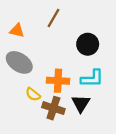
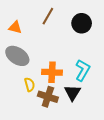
black circle: (88, 44) -> (82, 23), moved
cyan L-shape: (92, 78) -> (83, 70), turned -60
yellow semicircle: (33, 94) -> (30, 84), turned -144

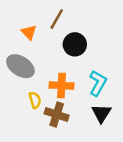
black circle: (82, 23) -> (75, 44), moved
orange triangle: (15, 27) -> (29, 32), moved, turned 32
black triangle: (72, 93) -> (101, 113), moved

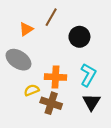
orange triangle: (29, 32) -> (26, 29), turned 40
black circle: (75, 44) -> (79, 37), moved
yellow semicircle: (35, 100) -> (32, 90), turned -96

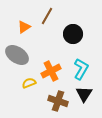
orange cross: (56, 77) -> (51, 71), turned -30
brown cross: (51, 103) -> (58, 101), moved

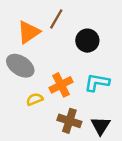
orange triangle: (24, 27) -> (29, 32), size x1.5
cyan L-shape: (81, 69) -> (97, 82), turned -110
black triangle: (84, 94) -> (101, 126), moved

